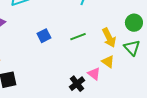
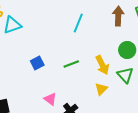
yellow triangle: (108, 62) -> (101, 89), turned 40
pink triangle: (94, 74) -> (50, 99), moved

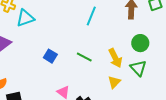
blue square: (37, 63) -> (50, 56), turned -32
green line: (71, 64) -> (84, 57), turned 49

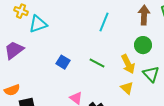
green circle: (140, 43) -> (143, 45), moved
yellow triangle: (114, 82) -> (127, 88), turned -32

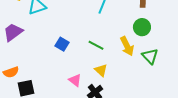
yellow triangle: (127, 88) -> (101, 70), moved

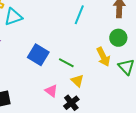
blue square: (62, 44) -> (38, 55), size x1.5
green line: (96, 45) -> (66, 63), moved

